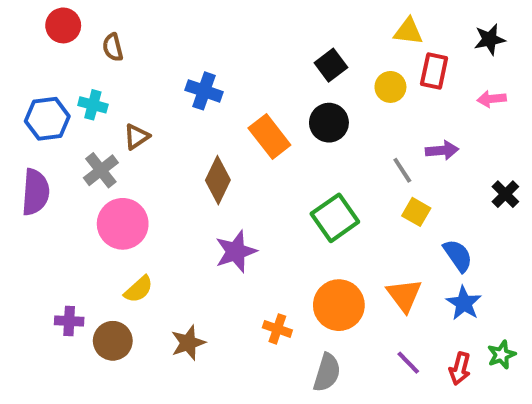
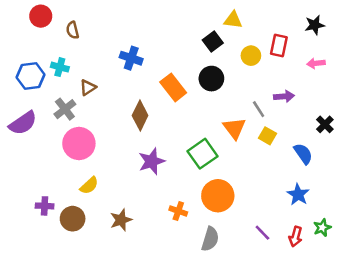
yellow triangle: (408, 31) -> (233, 20), moved
purple semicircle: (35, 192) -> (23, 123), turned 52
green square: (335, 218) -> (203, 154), moved
blue semicircle: (458, 256) -> (303, 154), moved
orange triangle: (404, 295) -> (234, 128), moved

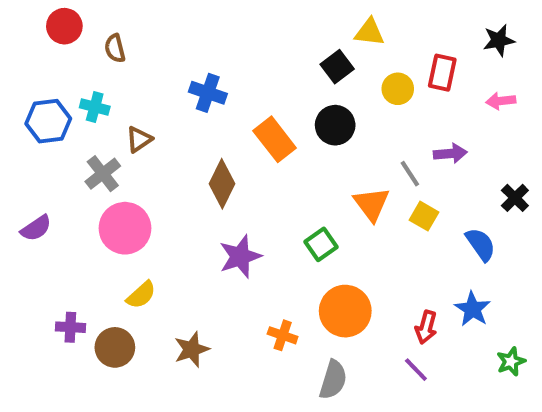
purple semicircle: (23, 123) -> (36, 228), moved, size x0.7
green square: (203, 154) -> (321, 244), size x0.7
red arrow: (296, 236) -> (426, 327), moved

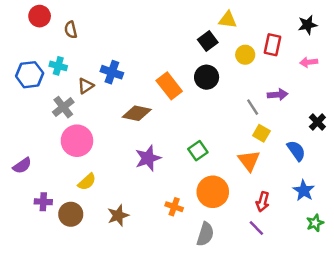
blue cross: (208, 93) -> (112, 72), moved
brown diamond: (222, 184) -> (137, 113), turned 76
orange triangle: (372, 204) -> (249, 161), moved
purple semicircle: (36, 228) -> (22, 166), moved
blue star: (473, 309) -> (304, 191), moved

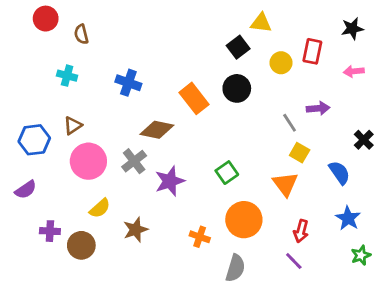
blue hexagon: (30, 75) -> (34, 140), moved
brown triangle: (86, 86) -> (73, 126), moved
gray cross: (63, 107) -> (134, 161), moved
brown star: (118, 215) -> (136, 230), moved

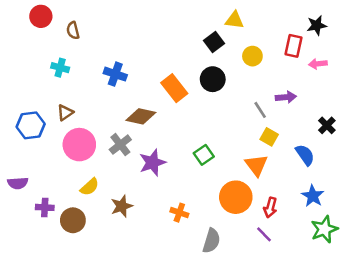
red rectangle: (312, 51) -> (294, 46), moved
purple semicircle: (26, 190) -> (18, 183), moved, turned 30
orange circle: (244, 220) -> (236, 197), moved
green star: (361, 255) -> (324, 229), size x1.5

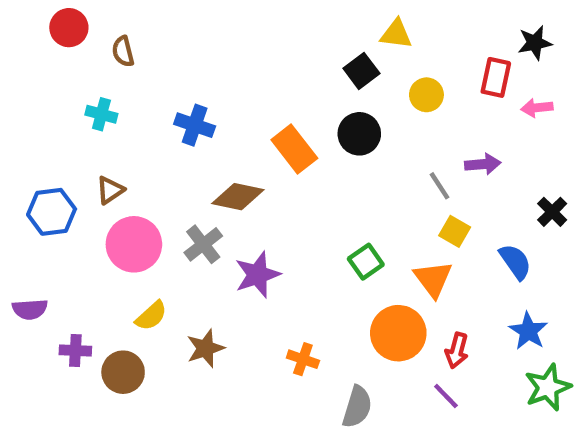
green square: (204, 155) -> (366, 262), moved

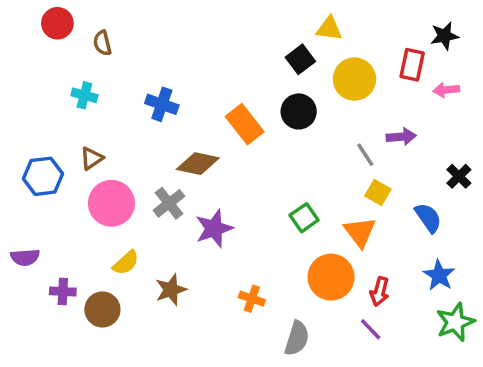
yellow circle: (426, 95) -> (354, 79), size x1.5

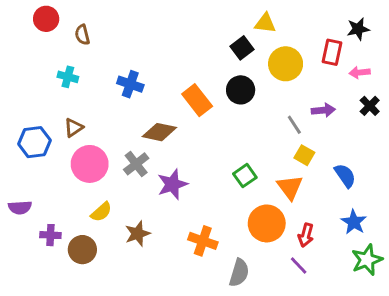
black cross: (459, 176) -> (370, 106), moved
orange cross: (252, 299) -> (203, 241), size x1.4

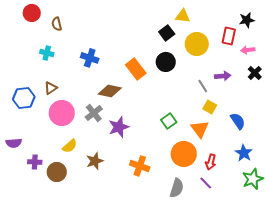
gray semicircle: (239, 273) -> (177, 188), moved

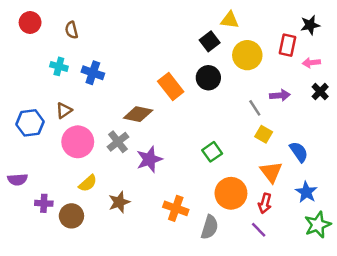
red circle: (32, 13) -> (30, 23), moved
blue cross: (90, 58) -> (93, 73), moved
orange triangle: (200, 129) -> (271, 172), moved
gray semicircle: (177, 188) -> (210, 227), moved

